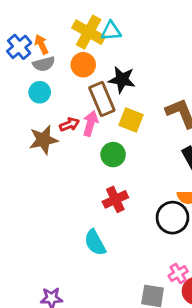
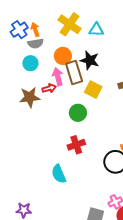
cyan triangle: (111, 31) -> (96, 30), moved
orange circle: (83, 65) -> (63, 56), moved
pink arrow: (90, 123) -> (58, 77), moved, turned -36

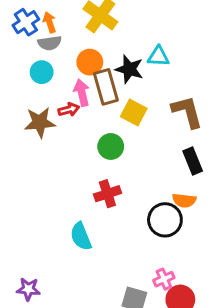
cyan triangle: (96, 30) -> (158, 56), moved

